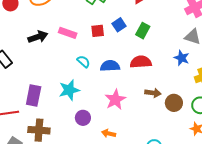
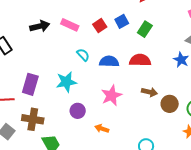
red square: (98, 31) -> (100, 26), turned -32

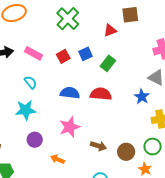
cyan semicircle: (83, 55) -> (30, 82), moved
brown arrow: (149, 92) -> (98, 146), moved
brown circle: (170, 104) -> (126, 152), moved

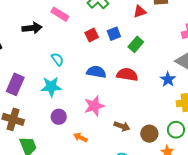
pink rectangle: (33, 53) -> (60, 14), moved

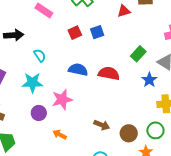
black arrow: (32, 28) -> (14, 35), moved
green rectangle: (136, 44) -> (138, 54), moved
pink star: (94, 106) -> (62, 99), moved

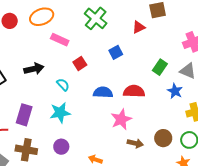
red square: (75, 33) -> (80, 64), moved
pink star: (62, 99) -> (121, 119), moved
purple circle: (39, 113) -> (61, 147), moved
brown circle: (129, 133) -> (163, 138), moved

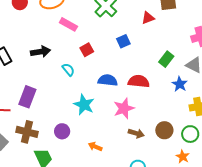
cyan star: (60, 113) -> (84, 105), moved, turned 30

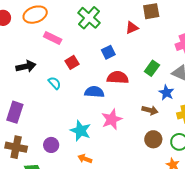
red semicircle: (139, 81) -> (118, 77), moved
cyan star: (84, 105) -> (80, 131), moved
brown arrow: (136, 133) -> (150, 110), moved

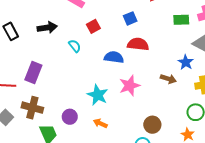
green rectangle: (152, 68) -> (181, 20), moved, turned 49
brown circle: (153, 139) -> (152, 125), moved
purple circle: (51, 145) -> (70, 117), moved

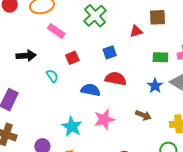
blue star: (186, 62) -> (155, 86), moved

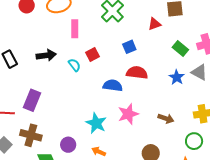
pink rectangle: (56, 31) -> (75, 29), turned 60
green rectangle: (160, 57) -> (180, 48), turned 42
cyan semicircle: (52, 76) -> (74, 65), moved
brown arrow: (143, 115) -> (166, 118), moved

